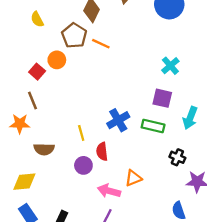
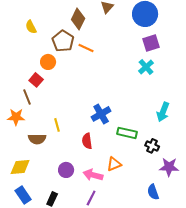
red square: (37, 72) -> (36, 80), moved
purple square: (162, 98) -> (151, 43), moved, turned -30
green rectangle: (153, 126) -> (127, 133), moved
yellow line: (81, 133) -> (57, 125), moved
purple circle: (83, 165) -> (66, 170), moved

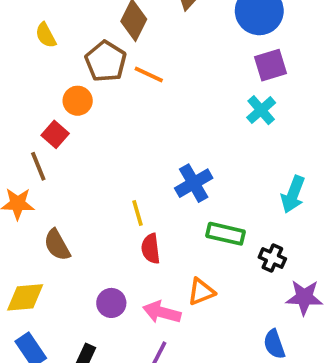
blue cross: (101, 114) -> (194, 183), moved
yellow line: (57, 125) -> (138, 213), moved
brown semicircle: (37, 139) -> (57, 245), turned 60

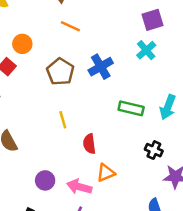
brown pentagon: (106, 61) -> (60, 72), moved
blue cross: (194, 183) -> (101, 67), moved
green rectangle: (226, 234) -> (131, 108), moved
red semicircle: (151, 249) -> (89, 144), moved

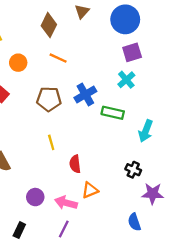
orange circle: (22, 44) -> (18, 63), moved
brown pentagon: (60, 72) -> (49, 99), turned -30
green rectangle: (131, 108) -> (113, 113), moved

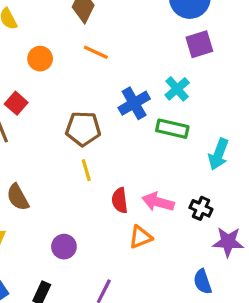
cyan cross: (126, 80) -> (177, 89), moved
brown pentagon: (49, 99) -> (83, 129), moved
pink arrow: (66, 203) -> (158, 202), moved

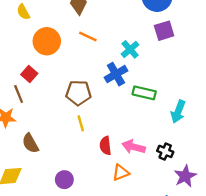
orange circle: (40, 59) -> (47, 41), size x1.5
cyan cross: (177, 89) -> (130, 49), moved
purple star: (228, 242) -> (185, 176), turned -30

